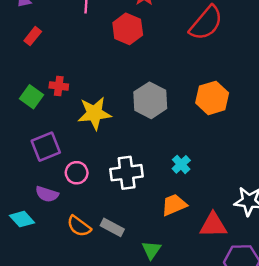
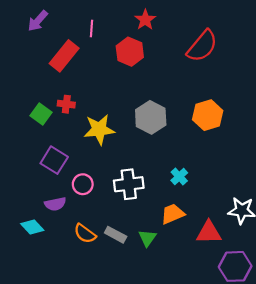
red rectangle: (33, 36) -> (64, 56), moved, size x1.8
purple square: (46, 147) -> (54, 160), turned -36
purple semicircle: (47, 194) -> (55, 204), turned -30
green triangle: (151, 250) -> (147, 238), moved

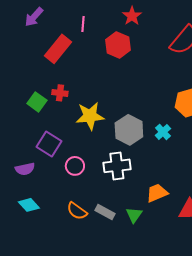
gray hexagon: (151, 117) -> (129, 130), moved
cyan cross: (179, 177) -> (163, 132), moved
purple semicircle: (55, 204) -> (25, 169), moved

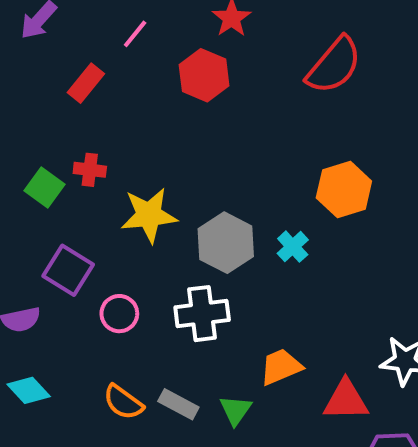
pink line: (83, 24) -> (135, 34), turned 35
red rectangle: (58, 49) -> (86, 83), size x0.7

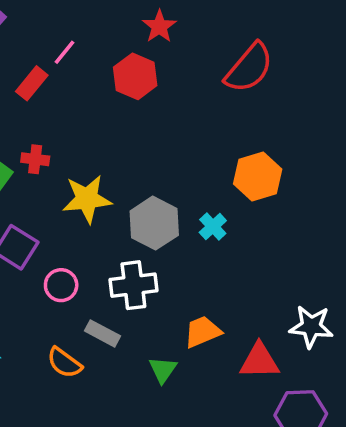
pink line: (135, 34) -> (64, 52), moved
gray rectangle: (178, 404) -> (102, 333), moved

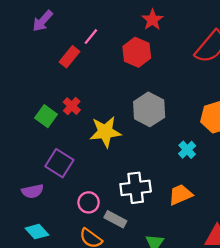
red cross: (35, 159) -> (72, 106), turned 36
gray hexagon: (154, 223) -> (149, 109), moved
pink circle: (61, 285) -> (89, 202), moved
orange trapezoid: (202, 332) -> (180, 195), moved

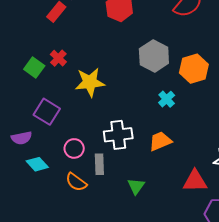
gray hexagon: (149, 109) -> (154, 56), moved
gray rectangle: (115, 219) -> (99, 164), turned 60
cyan diamond: (37, 232) -> (37, 164), moved

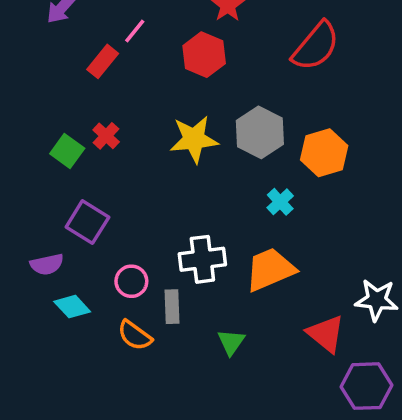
yellow star: (90, 82) -> (194, 139), moved
orange trapezoid: (160, 141) -> (270, 269), size x1.4
red triangle: (195, 181) -> (326, 334), turned 40

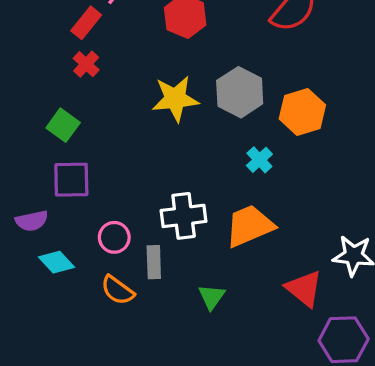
red cross: (106, 136) -> (86, 64), moved
green square: (67, 151) -> (63, 125), moved
purple square: (87, 222) -> (71, 180), turned -33

